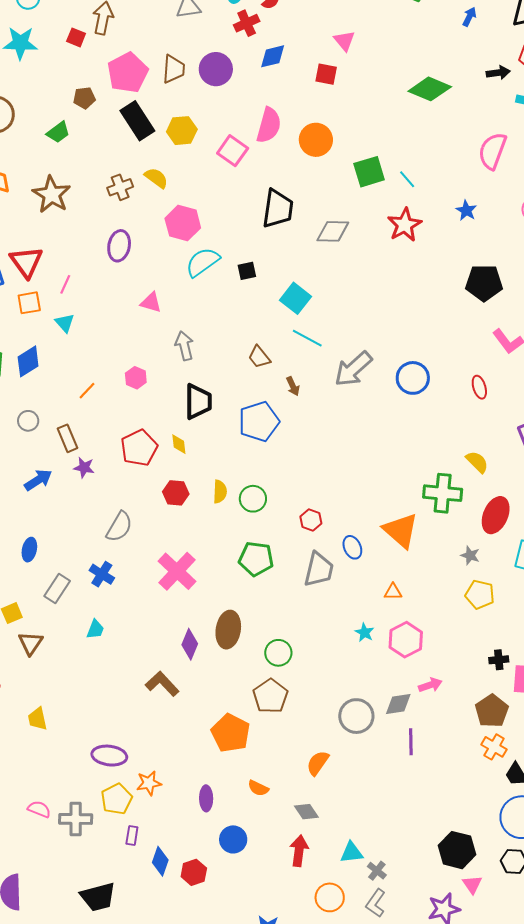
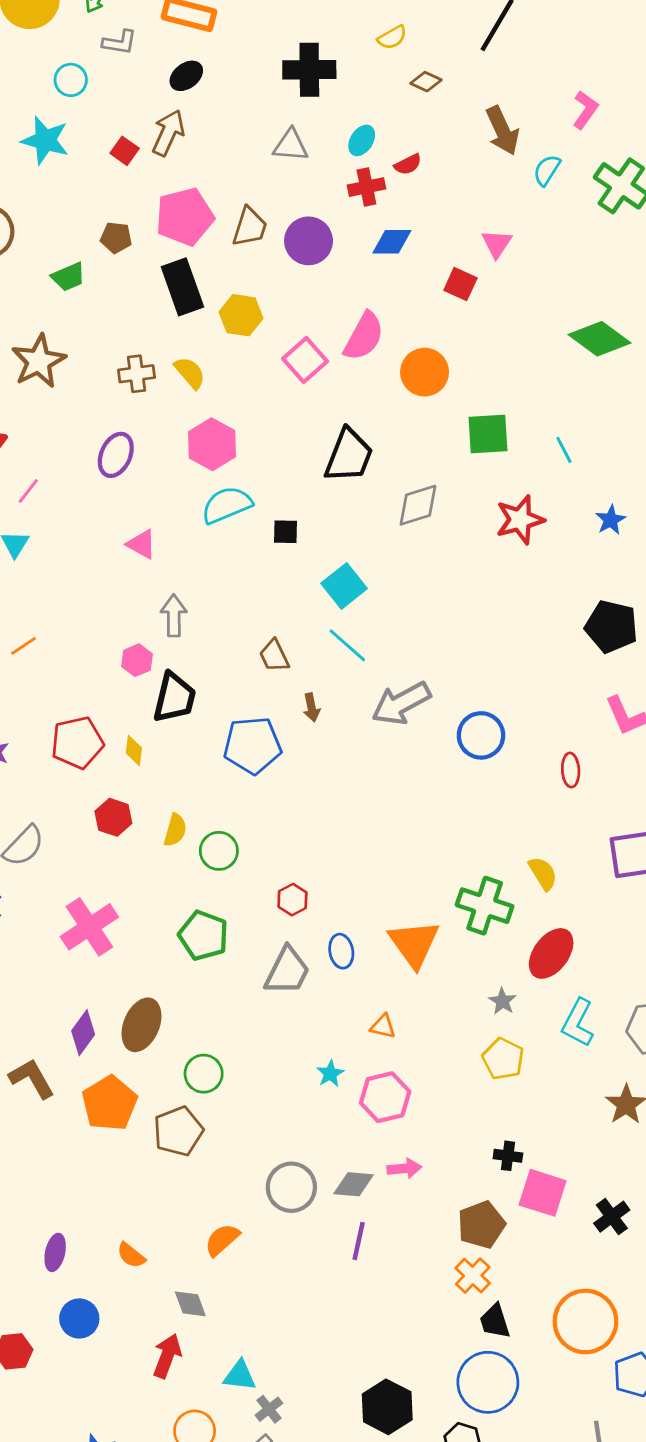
cyan line: (407, 179) -> (564, 450), moved
gray diamond: (333, 231) -> (418, 505), turned -32
pink hexagon: (136, 378) -> (137, 660), moved
orange pentagon: (231, 733) -> (110, 1103), moved

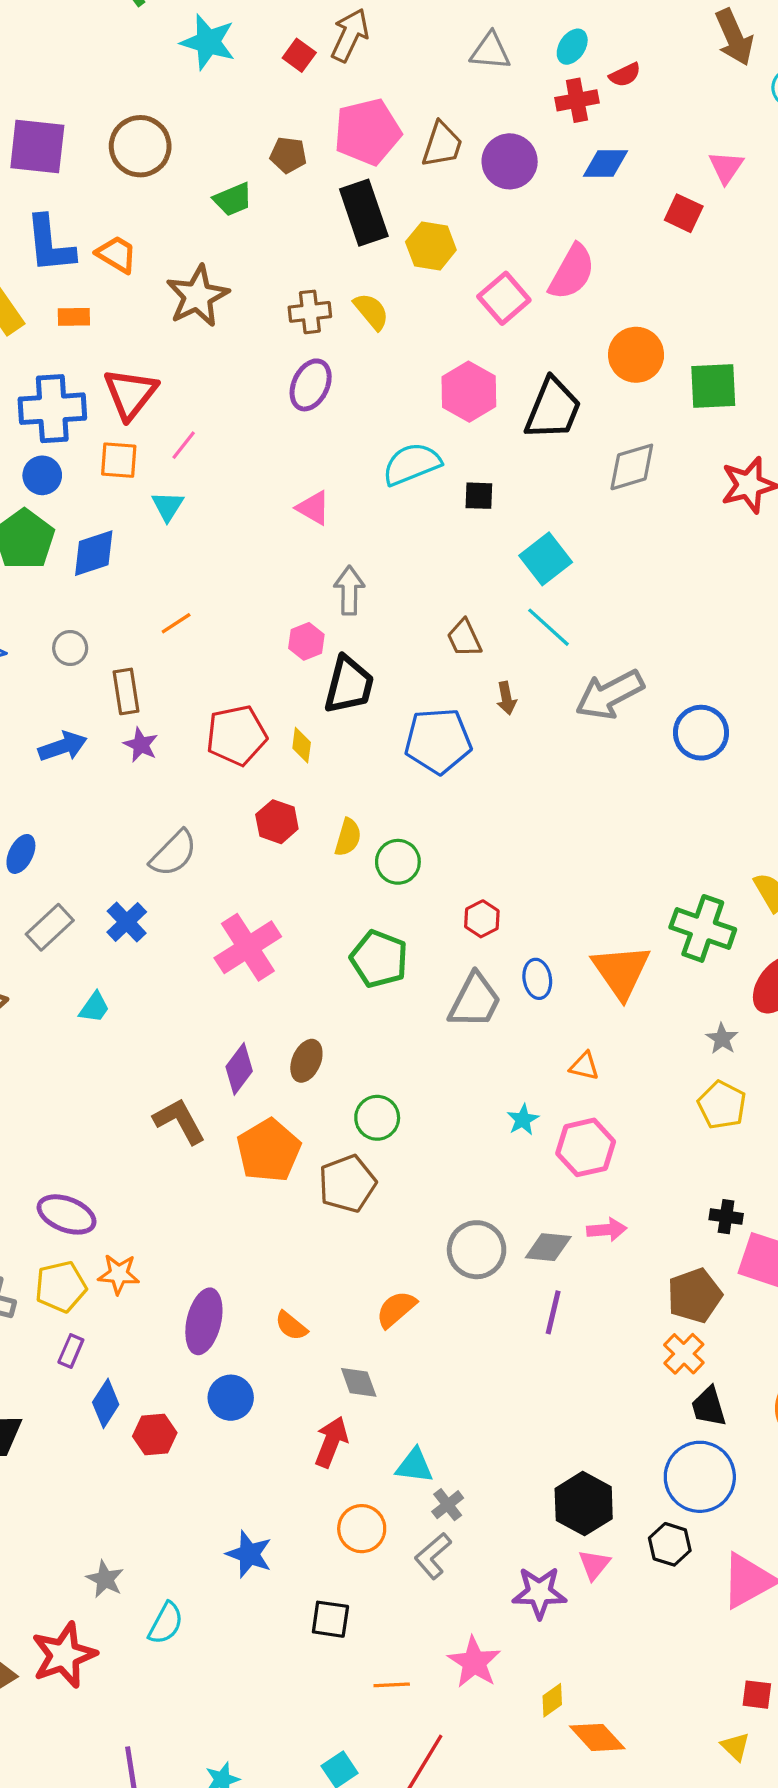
orange circle: (425, 372) -> (636, 355), moved
pink hexagon: (212, 444) -> (469, 392), moved
purple ellipse: (116, 455) -> (311, 385), moved
brown ellipse: (141, 1025) -> (306, 1061), size x0.7
purple ellipse: (55, 1252) -> (204, 1321), size x1.5

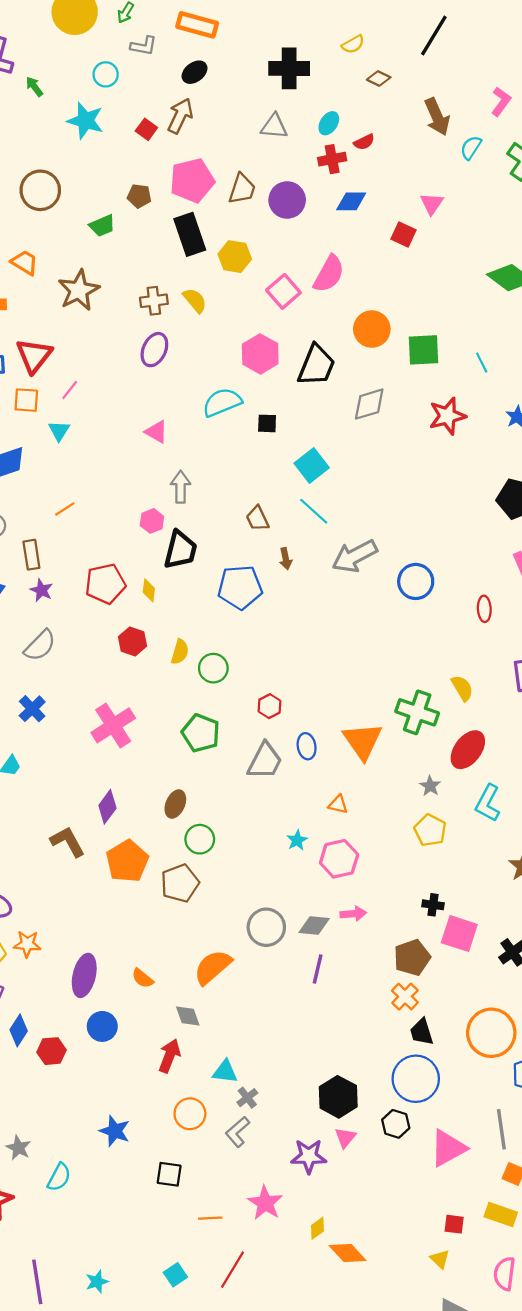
gray semicircle: (174, 853) -> (40, 645), moved
brown ellipse: (306, 1061) -> (175, 804), moved
orange semicircle: (396, 1309) -> (213, 967), size x1.4

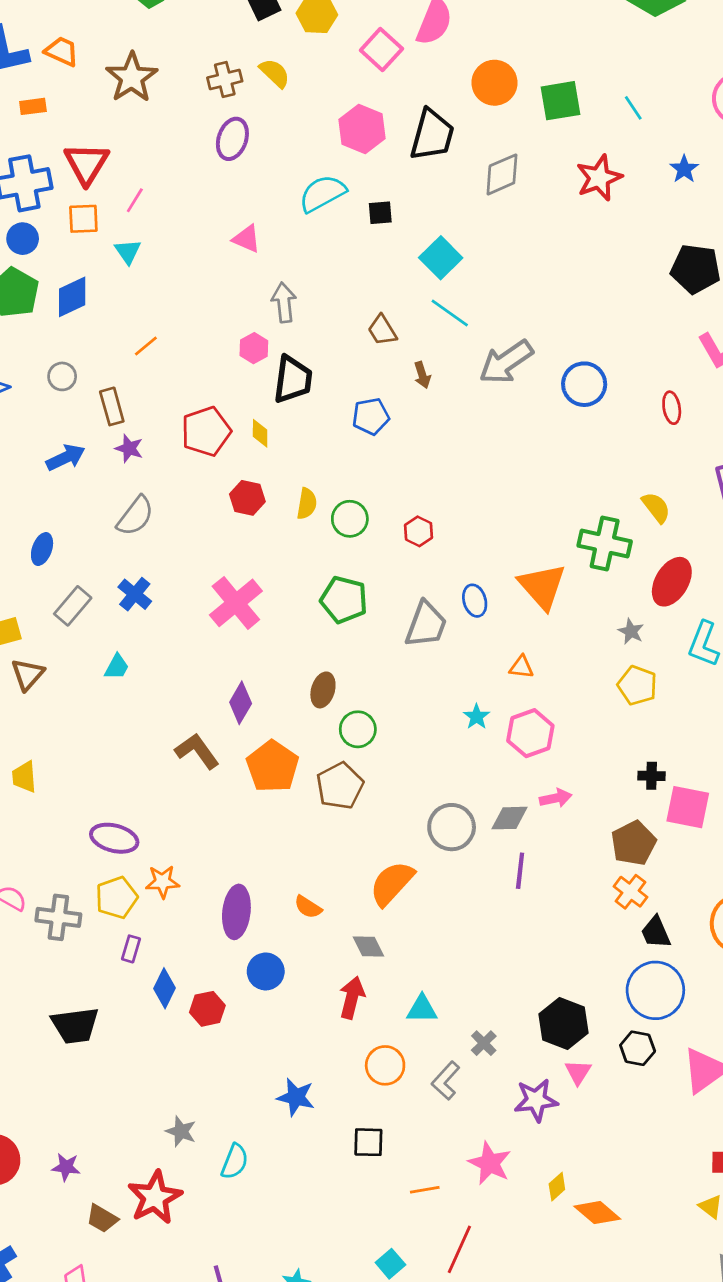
blue pentagon: (240, 587) -> (371, 416), size x0.7
red hexagon: (269, 706) -> (419, 531), moved
gray cross: (247, 1098) -> (484, 1043), moved

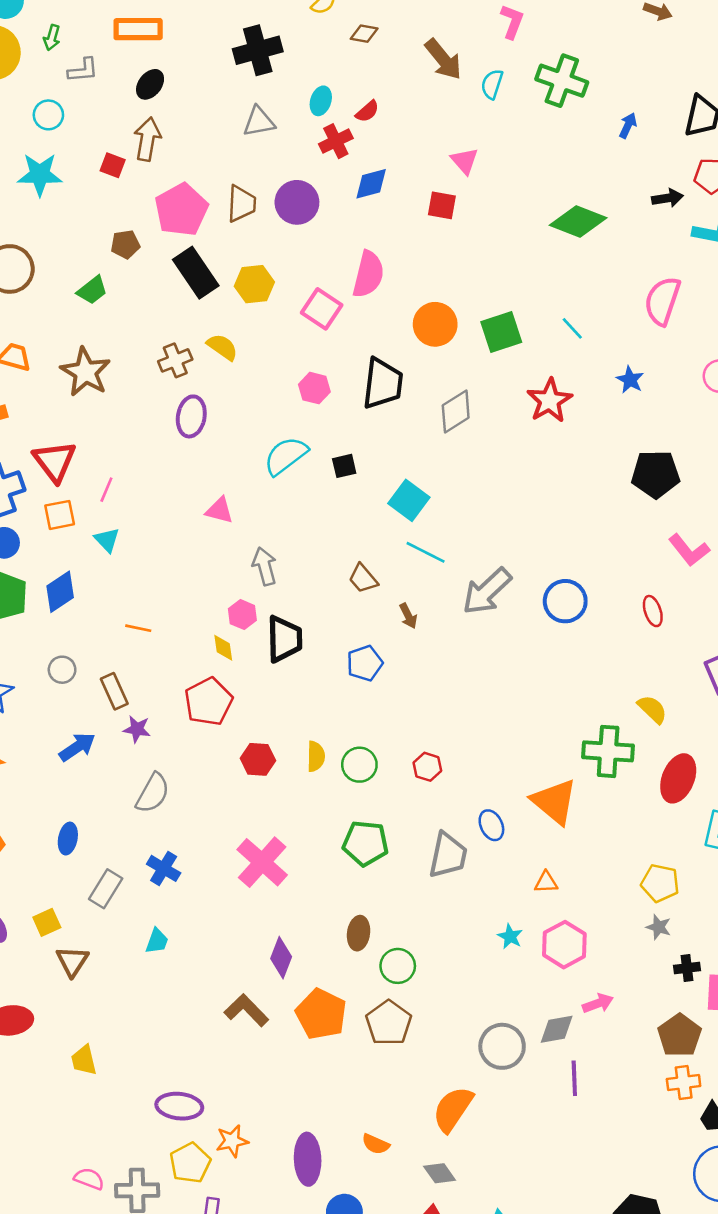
pink hexagon: (362, 129) -> (314, 388), size x0.7
orange line: (146, 346) -> (138, 628), turned 60
yellow diamond: (260, 433) -> (223, 648), moved
gray star: (631, 631) -> (659, 927), moved
orange cross: (631, 892) -> (684, 1082), turned -36

